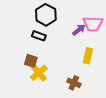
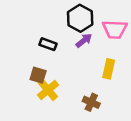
black hexagon: (46, 15) -> (80, 18), moved
purple arrow: (79, 30) -> (84, 40), moved

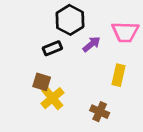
black hexagon: (80, 18) -> (70, 20), moved
black rectangle: (48, 44) -> (52, 48), turned -42

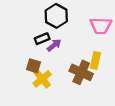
purple arrow: (92, 44) -> (54, 45), moved
brown cross: (100, 112) -> (81, 72), moved, size x1.5

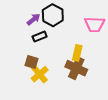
purple arrow: (54, 45) -> (33, 19), moved
yellow rectangle: (95, 60) -> (77, 53), moved

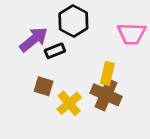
purple arrow: (33, 19) -> (34, 39), moved, size x1.5
yellow cross: (40, 74) -> (69, 103), moved

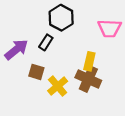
purple arrow: (34, 39) -> (16, 50), moved
black rectangle: (55, 51) -> (46, 42), turned -35

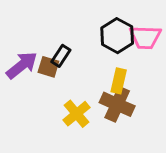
black hexagon: (61, 18) -> (117, 36), moved
brown square: (36, 72) -> (48, 67), moved

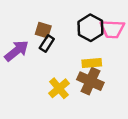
brown square: (48, 67) -> (43, 30), moved
yellow rectangle: (119, 81) -> (92, 63), turned 72

